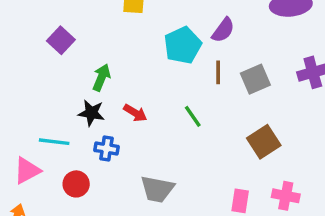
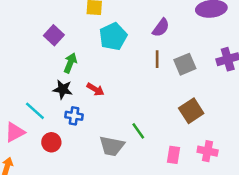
purple square: (61, 40) -> (54, 35), moved
cyan pentagon: (183, 45) -> (113, 36), moved
green line: (193, 116) -> (138, 131), moved
cyan line: (54, 142) -> (35, 111), turned 35

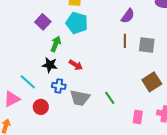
cyan pentagon: (113, 36) -> (77, 23), moved, turned -30
gray square: (185, 64) -> (147, 45), turned 30
gray trapezoid: (112, 146) -> (80, 98), moved

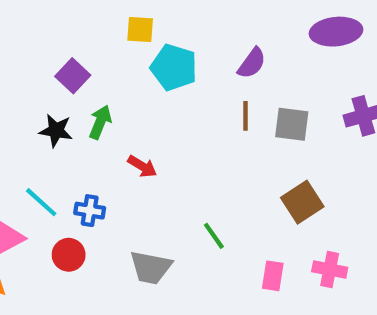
cyan pentagon: (77, 23) -> (174, 67), moved
black star: (50, 65) -> (56, 131), moved
blue cross: (59, 86) -> (90, 211), moved
gray trapezoid: (80, 98) -> (151, 267), moved

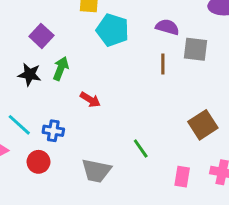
purple semicircle: (252, 63) -> (167, 27), turned -110
gray square: (292, 124) -> (195, 49), moved

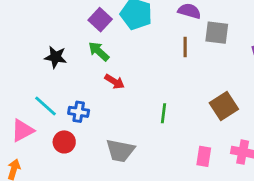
purple square: (41, 36) -> (100, 20), moved
green arrow: (61, 69) -> (99, 51), moved, turned -70
green line: (141, 149) -> (163, 113), moved, turned 42

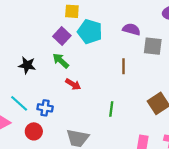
brown line: (185, 47) -> (124, 66), moved

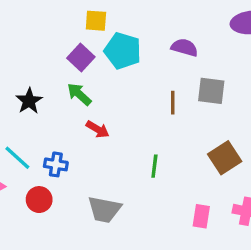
gray square: (153, 46) -> (211, 91), moved
black star: (27, 65) -> (29, 101), turned 30

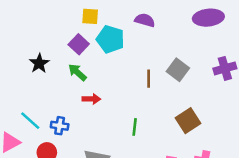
purple semicircle: (185, 47) -> (145, 20), moved
gray square: (211, 91) -> (178, 70), turned 30
black star: (29, 101) -> (39, 63), moved
red arrow: (98, 129) -> (91, 99), turned -30

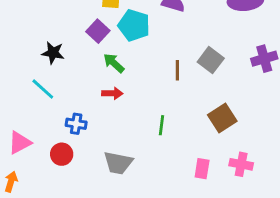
black star: (39, 63) -> (53, 53), turned -30
green arrow: (77, 72) -> (114, 63), moved
cyan line: (30, 121) -> (43, 89), moved

